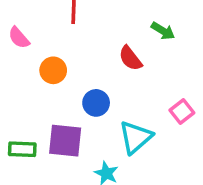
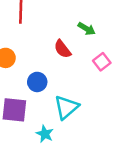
pink square: (182, 111) -> (102, 62), moved

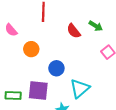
red semicircle: (63, 49) -> (74, 31), moved

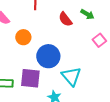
blue circle: (56, 68) -> (48, 56), size x1.5
cyan triangle: (80, 88) -> (71, 76), turned -30

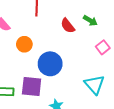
cyan triangle: (71, 76) -> (94, 84), moved

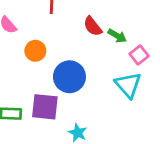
green arrow: (90, 21) -> (117, 36), moved
cyan triangle: (94, 84) -> (128, 85), moved

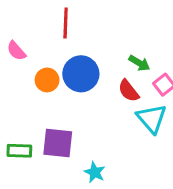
red semicircle: (93, 26) -> (129, 91), moved
blue circle: (69, 77) -> (81, 74), moved

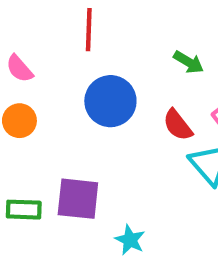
green arrow: (139, 63) -> (189, 62), moved
orange circle: (47, 80) -> (19, 121), moved

